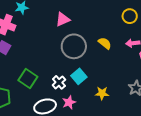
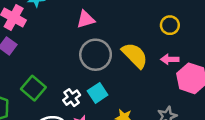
yellow semicircle: (105, 43) -> (135, 55), size x1.6

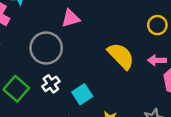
gray circle: (96, 55) -> (46, 48), moved
white cross: (72, 98) -> (51, 84), moved

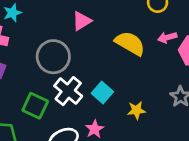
pink triangle: (71, 18) -> (82, 21), moved
white cross: (51, 84) -> (68, 91), size x1.5

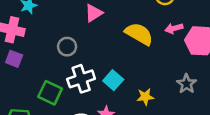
gray circle: (53, 57) -> (67, 47), size x0.6
white cross: (68, 91) -> (81, 79), turned 32

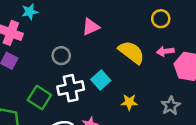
cyan square: (113, 80) -> (101, 80), moved
yellow star: (145, 97) -> (129, 102), moved

